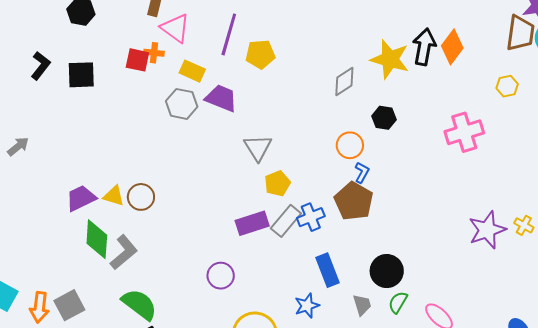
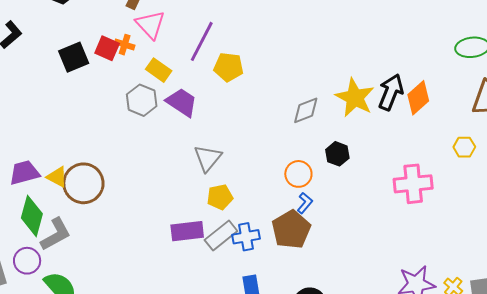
black square: (81, 75) -> (74, 57), moved, turned -32
brown circle: (141, 197) -> (83, 183), size x1.5
purple circle: (221, 276) -> (27, 261), moved

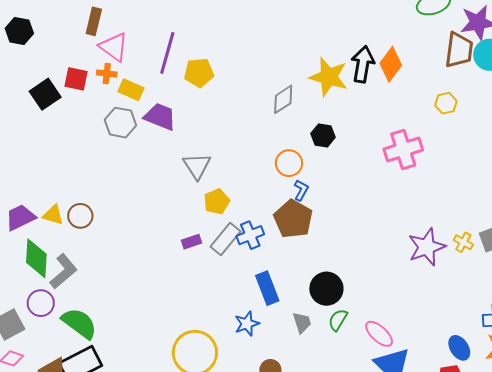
orange cross: (125, 45) -> (107, 74), moved
brown circle: (83, 183) -> (80, 216), size x0.6
purple rectangle: (187, 231) -> (192, 242), size x0.6

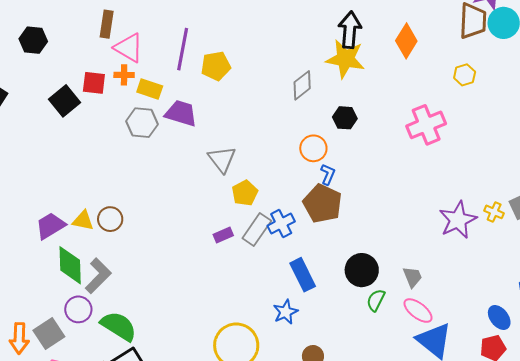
black arrow: (363, 64) -> (350, 30), moved
gray trapezoid: (302, 323) -> (413, 277), moved

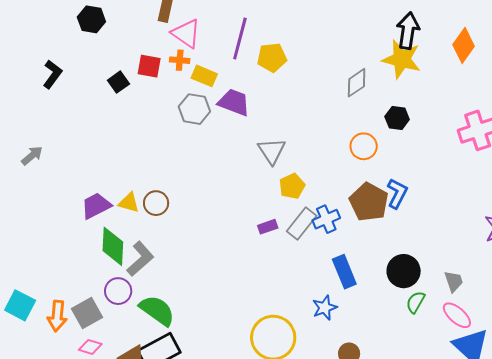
black square: (64, 101) -> (118, 82), size x0.7
blue L-shape: (328, 174) -> (397, 193), moved, size x1.4

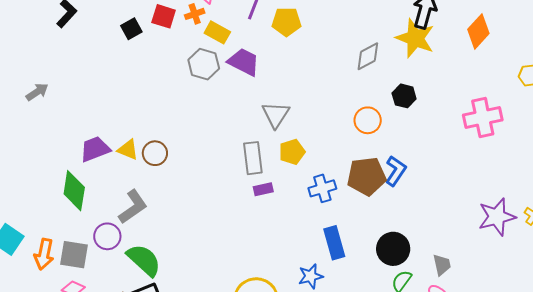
orange cross: (180, 60) -> (195, 14), turned -30
brown pentagon: (369, 202) -> (367, 176), turned 30
gray rectangle: (302, 223) -> (253, 158), moved, turned -52
green diamond: (113, 246) -> (74, 191), moved
gray square: (87, 313) -> (74, 255), turned 32

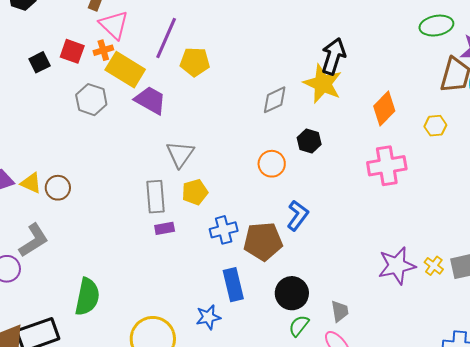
orange diamond: (478, 31) -> (384, 109), moved
yellow rectangle: (217, 32) -> (125, 70), size x1.5
gray hexagon: (204, 64) -> (91, 100), moved
brown pentagon: (367, 176) -> (263, 241), moved
green semicircle: (144, 260) -> (87, 297), moved, turned 57

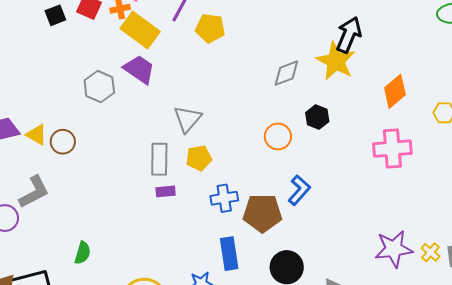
gray hexagon: (91, 100) -> (99, 87), moved
purple trapezoid: (150, 100) -> (139, 69), moved
green semicircle: (87, 297) -> (83, 253), size x0.6

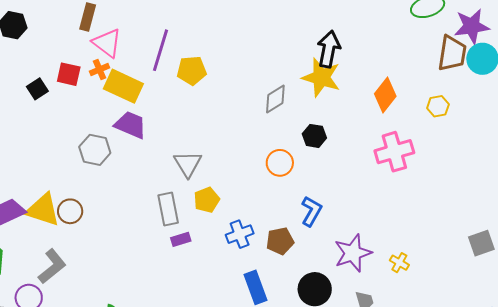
yellow triangle: (37, 135) -> (43, 210), size x1.6
brown pentagon: (262, 213) -> (280, 241), size x0.7
purple star: (394, 249) -> (353, 253), moved
yellow cross: (430, 252) -> (399, 263), moved

